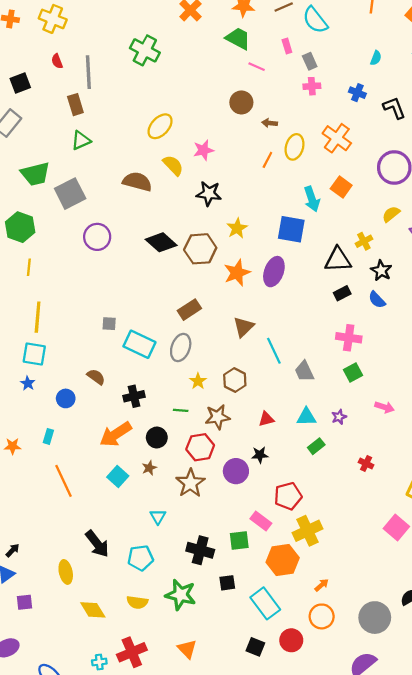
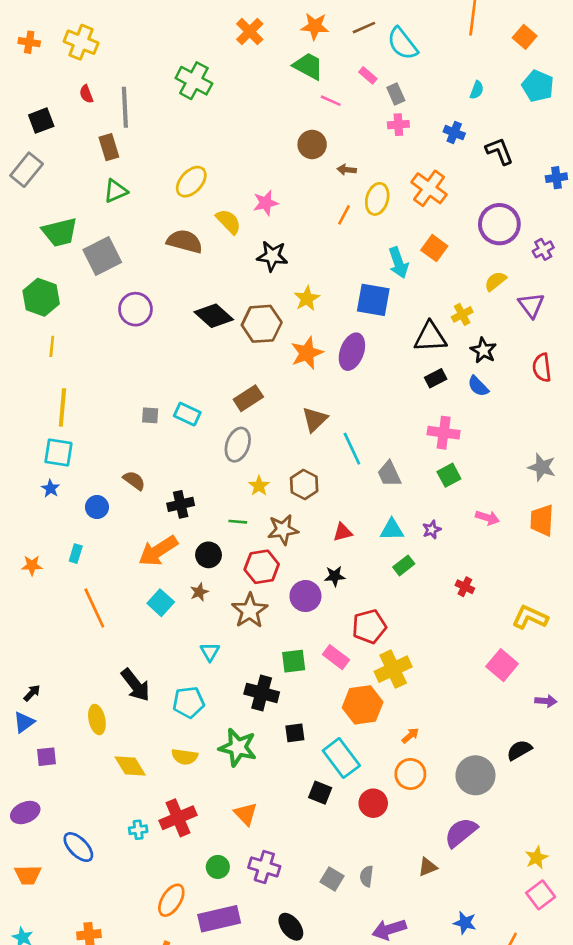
pink rectangle: (287, 46) -> (368, 75), turned -32
yellow ellipse: (160, 126) -> (191, 182), moved
cyan rectangle: (139, 344) -> (187, 414), moved, size x0.7
green square: (239, 541) -> (294, 661), moved
black square: (255, 647) -> (320, 793), moved

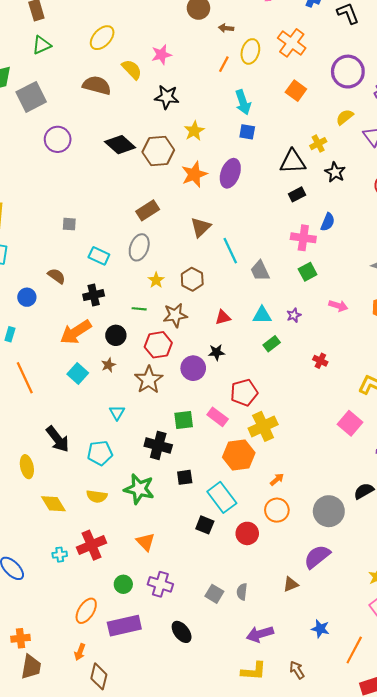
cyan arrow: (398, 263) -> (243, 102), moved
blue square: (373, 300) -> (247, 132), size x0.6
blue semicircle: (478, 386) -> (328, 222), moved, turned -114
cyan rectangle: (187, 414) -> (99, 256), moved

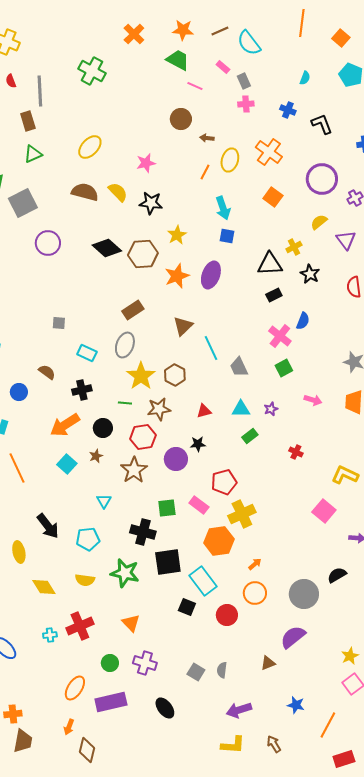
yellow semicircle: (132, 69) -> (118, 192), moved
pink cross: (303, 238) -> (280, 336), turned 30
yellow star: (156, 280) -> (141, 376), size x1.8
black square: (185, 477) -> (168, 562), size x1.8

